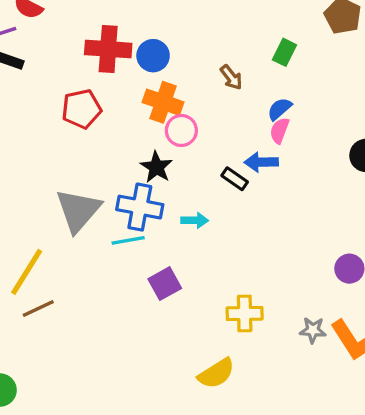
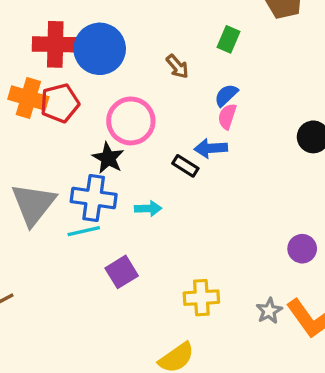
blue circle: (153, 56) -> (100, 49), size x1.6
orange cross: (163, 102) -> (28, 98), moved
red pentagon: (82, 109) -> (60, 103), moved
pink circle: (181, 131) -> (131, 121), size x1.5
gray star: (313, 330) -> (269, 311), turned -30

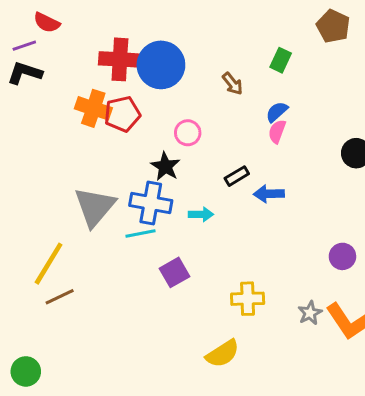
pink circle: (131, 121) -> (188, 133), size x0.6
blue arrow: (211, 148) -> (269, 194), moved
black rectangle: (185, 166) -> (237, 176), turned -65

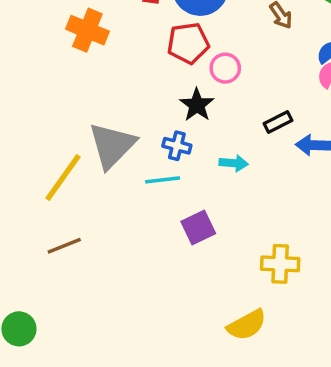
orange cross: (93, 108) -> (87, 30), moved
red pentagon: (122, 114) -> (188, 43), moved
blue cross: (151, 203) -> (177, 146), size x0.6
yellow line: (49, 264) -> (63, 177), moved

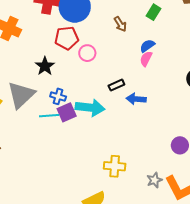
black star: (197, 105) -> (45, 66), moved
cyan arrow: (234, 163) -> (90, 108), size x1.8
purple square: (198, 228) -> (67, 112), moved

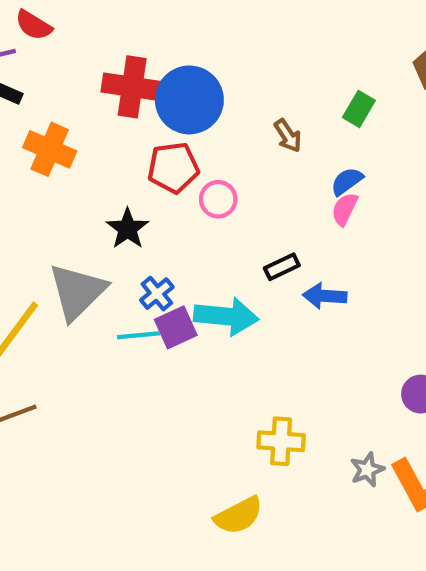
blue cross: (58, 96) -> (157, 294), turned 35

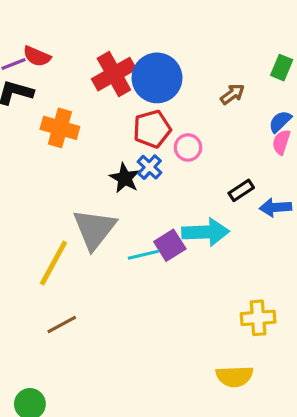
red semicircle: (34, 25) -> (37, 56), moved
red cross: (132, 87) -> (114, 74), turned -30
brown arrow: (288, 136) -> (232, 94), turned -85
blue cross: (157, 294) -> (149, 167), moved
yellow semicircle: (239, 516) -> (234, 376), turned 33

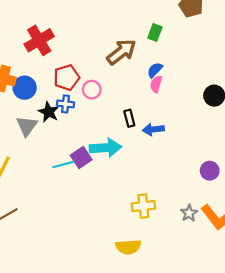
blue circle: (157, 78) -> (25, 88), moved, size x0.7
brown arrow: (232, 94) -> (121, 52), size x1.8
blue cross: (149, 167) -> (66, 104), turned -35
black rectangle: (241, 190) -> (129, 118), turned -70
gray triangle: (94, 229) -> (27, 126), moved, size x0.7

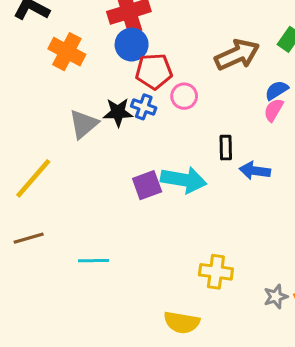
blue circle: (25, 88) -> (132, 45), moved
black star: (49, 112) -> (118, 112), turned 30
cyan line: (63, 165) -> (93, 261), moved

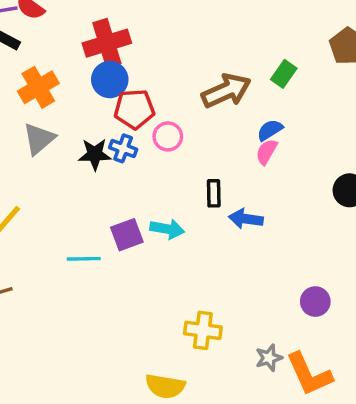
orange cross: (67, 52) -> (38, 87), turned 32
gray triangle: (84, 124) -> (39, 139), moved
cyan arrow: (184, 180) -> (167, 229), size x0.7
cyan line: (93, 261) -> (84, 259), moved

